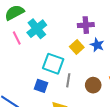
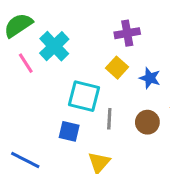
blue star: (97, 45) -> (150, 78), moved

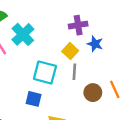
blue star: (150, 78) -> (95, 44), moved
gray line: (109, 119) -> (74, 72), moved

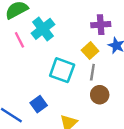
brown circle: (93, 93) -> (100, 95), moved
blue square: (34, 99) -> (39, 104), moved, turned 35

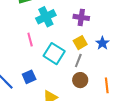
purple cross: (101, 25) -> (81, 17), moved
pink line: (19, 40) -> (30, 40), moved

